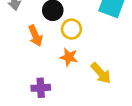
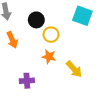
orange arrow: (35, 36) -> (12, 40), moved

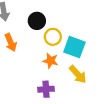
cyan square: (82, 16) -> (74, 47), moved
purple cross: (27, 81) -> (46, 89), moved

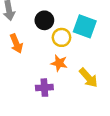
cyan square: (74, 47) -> (85, 26), moved
purple cross: (46, 89) -> (44, 88), moved

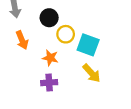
cyan square: (85, 26) -> (88, 45), moved
orange star: (59, 63) -> (50, 58), moved

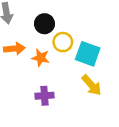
orange arrow: (22, 40) -> (14, 49), turned -72
orange star: (50, 58) -> (41, 58), moved

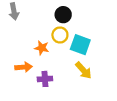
black circle: (44, 24) -> (63, 15), moved
orange arrow: (14, 49) -> (24, 67), moved

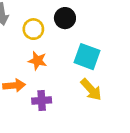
yellow circle: (60, 35) -> (33, 29), moved

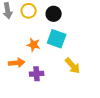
yellow circle: (33, 29) -> (29, 11), moved
cyan square: (87, 57) -> (57, 39), moved

